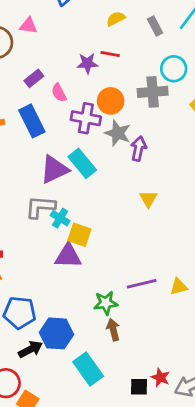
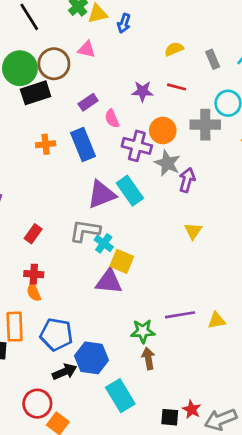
red line: (110, 54) -> (176, 87), moved

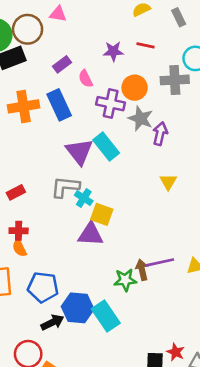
orange cross: (46, 144) -> (24, 106), size x1.6
purple triangle: (102, 195) -> (79, 152), turned -44
red rectangle: (33, 234) -> (16, 192), turned 30
brown arrow: (148, 358) -> (142, 270), moved
cyan rectangle: (120, 396) -> (106, 316), moved

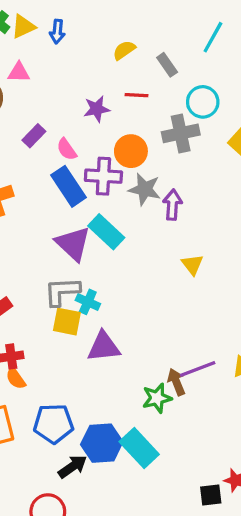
gray rectangle: (179, 17) -> (167, 65), moved
blue rectangle: (59, 105) -> (68, 186), moved
yellow square: (102, 214) -> (67, 322), moved

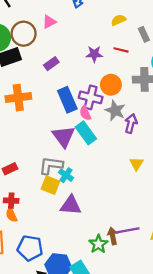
pink triangle: (19, 72) -> (49, 22), turned -40
pink semicircle: (67, 149) -> (85, 113), moved
green star: (157, 398) -> (98, 244), turned -30

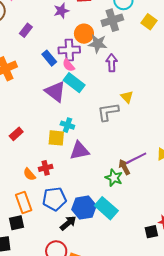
blue rectangle: (67, 100) -> (49, 58), size x0.7
gray star: (115, 110) -> (98, 44), moved
gray L-shape: (51, 165) -> (108, 112), moved
red cross: (11, 201) -> (46, 168), moved

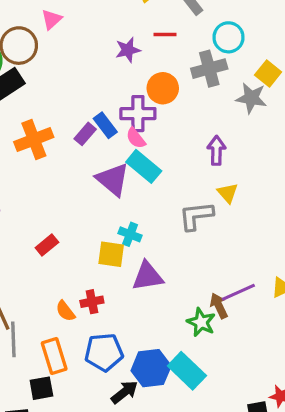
purple rectangle: (26, 30) -> (85, 134), moved
gray star: (98, 44) -> (251, 98), moved
purple arrow: (112, 63) -> (216, 150), moved

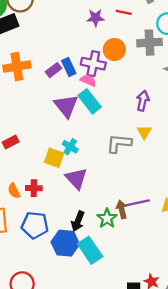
pink semicircle: (136, 138) -> (88, 80), turned 140
purple triangle: (148, 276) -> (76, 178), turned 45
black arrow: (124, 392) -> (78, 221), moved, turned 138

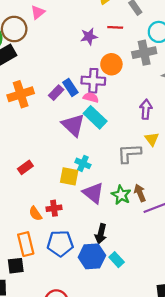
brown arrow: (122, 209) -> (140, 193), moved
green star: (107, 218) -> (121, 195), moved
cyan rectangle: (90, 250) -> (117, 260), size x0.6

